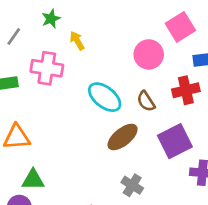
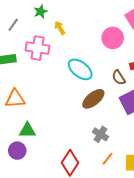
brown semicircle: (146, 101) -> (119, 78), moved

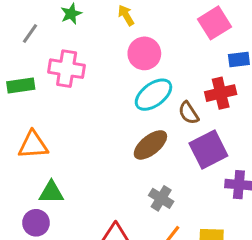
yellow arrow: (60, 28) -> (126, 15), moved
pink circle: (113, 38) -> (144, 53), moved
cyan ellipse: (80, 69) -> (153, 95), moved, turned -75

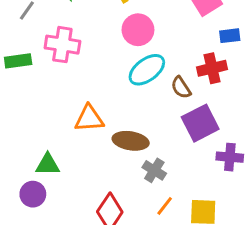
orange triangle: (33, 145) -> (89, 119), moved
brown ellipse: (150, 145) -> (131, 141), moved, turned 48

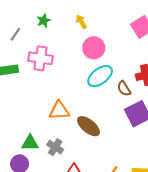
brown ellipse: (131, 141) -> (89, 126), turned 30
gray cross: (154, 170) -> (55, 147), moved

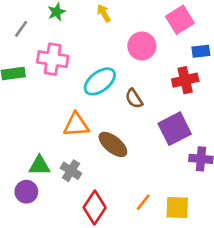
pink circle: (94, 48) -> (142, 46), moved
cyan ellipse: (100, 76) -> (100, 81), moved
brown semicircle: (124, 89) -> (134, 98), moved

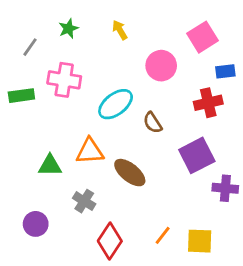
green triangle: (39, 165) -> (50, 165), moved

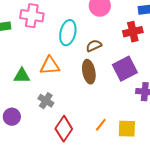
cyan ellipse: (116, 104) -> (68, 33), turned -40
brown semicircle: (153, 123) -> (94, 46), turned 98
brown ellipse: (130, 173) -> (89, 72), moved, turned 40

